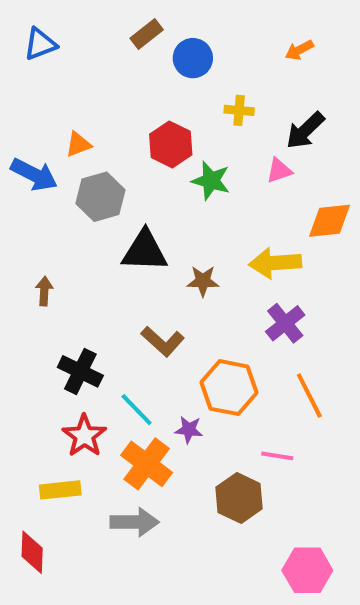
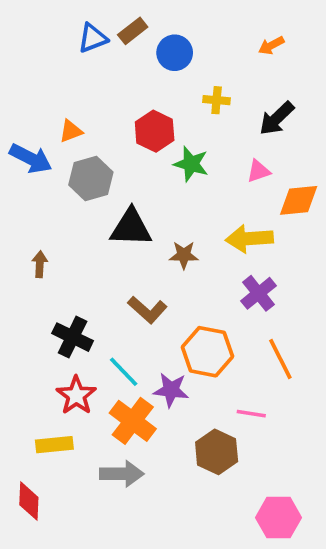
blue triangle: (40, 44) -> (93, 38), moved
pink triangle: (279, 171) -> (258, 171), moved
purple star: (189, 430) -> (171, 390), size x1.4

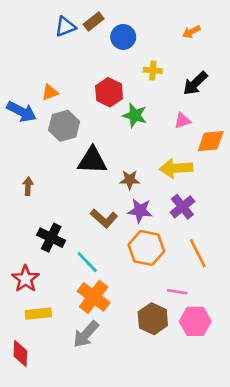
purple star: (171, 390) -> (140, 211), moved
red star: (76, 395) -> (25, 279), moved
gray arrow: (122, 474) -> (86, 334), turned 132
pink hexagon: (279, 518) -> (195, 321), moved

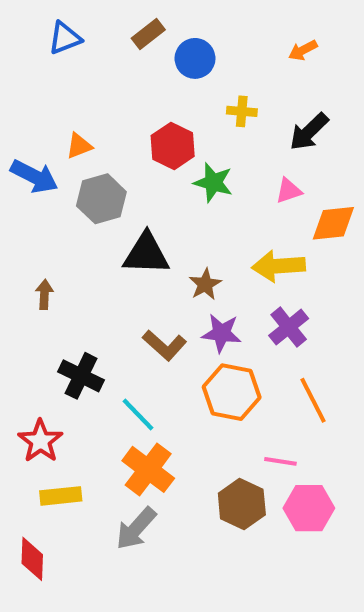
blue triangle: (65, 27) -> (65, 38), moved
brown star: (130, 180) -> (205, 284), turned -30

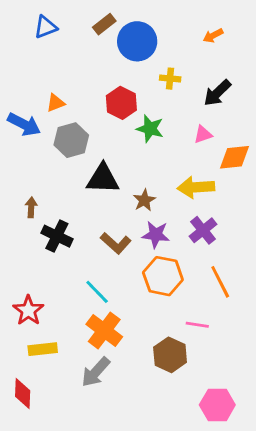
blue circle: (195, 58) -> (137, 41), size x1.4
black cross: (81, 376) -> (57, 236), moved
pink hexagon: (309, 508) -> (217, 405), moved

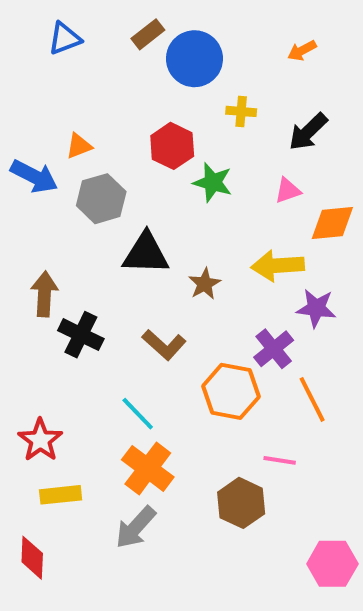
brown arrow: (31, 207) -> (44, 294), size x1.5
purple cross: (203, 230) -> (274, 349), moved
purple star: (156, 235) -> (316, 308), moved
pink hexagon: (217, 405) -> (332, 564), moved

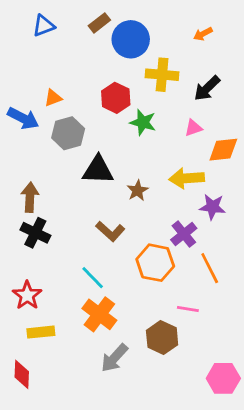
yellow cross: (241, 111) -> (162, 75), size x1.6
black cross: (81, 335) -> (35, 233), moved
gray arrow: (136, 527) -> (114, 358), moved

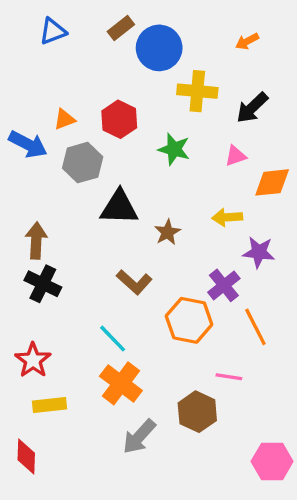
red hexagon: (116, 98) -> (119, 119), moved
yellow arrow: (187, 178) -> (227, 217), size x0.7

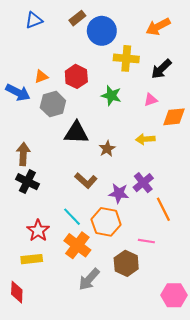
orange arrow: (247, 41) -> (158, 27), size x1.6
purple star: (259, 252) -> (119, 193), moved
orange hexagon: (189, 320) -> (106, 222), moved
red star: (33, 360) -> (38, 230), moved

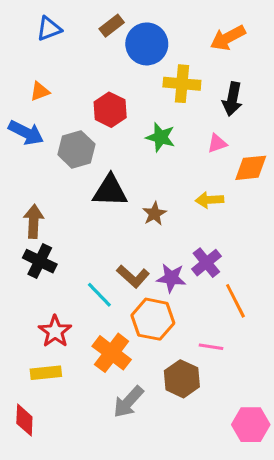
black arrow: (161, 69) -> (232, 99), turned -35
orange triangle: (41, 76) -> (40, 91), moved
brown L-shape: (86, 181) -> (133, 276), moved
cyan line: (72, 217) -> (99, 295), moved

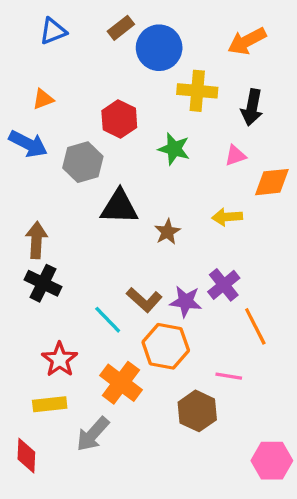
gray arrow: (128, 402) -> (93, 434), moved

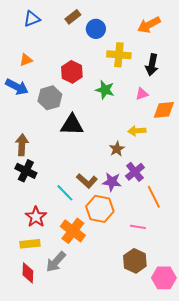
blue circle: (159, 48) -> (96, 29), size x0.7
brown star: (167, 232) -> (117, 149), moved
brown hexagon: (197, 411) -> (135, 261), moved
red diamond: (26, 456) -> (28, 273), moved

